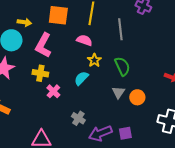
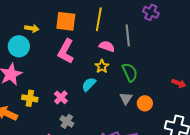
pink semicircle: (84, 40) -> (107, 46), moved
pink L-shape: (43, 45) -> (66, 51), moved
yellow cross: (40, 73) -> (30, 98), moved
gray cross: (78, 118) -> (67, 121), moved

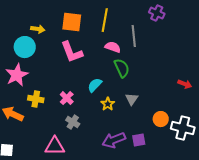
pink L-shape: (66, 51) -> (72, 52), turned -50
yellow star: (102, 66) -> (108, 104), moved
green semicircle: (130, 72) -> (122, 68), moved
orange circle: (145, 103) -> (161, 119), moved

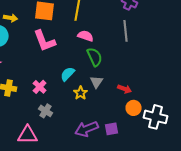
gray line: (134, 36) -> (126, 31), moved
red arrow: (185, 84) -> (125, 89), moved
gray triangle: (132, 99) -> (97, 82), moved

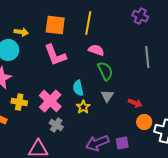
gray line: (126, 31) -> (147, 57), moved
cyan semicircle: (68, 74) -> (78, 88), turned -56
pink cross: (40, 87) -> (50, 101), size x1.6
yellow star: (81, 93) -> (83, 107), moved

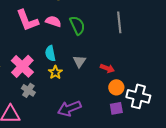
pink semicircle: (96, 50) -> (53, 21), moved
green semicircle: (105, 71) -> (77, 25), moved
purple square: (122, 143) -> (116, 108), moved

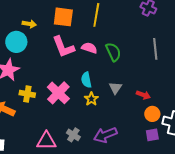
gray cross: (28, 90) -> (73, 135), moved

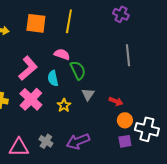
pink L-shape: (63, 47) -> (28, 68), moved, turned -110
green semicircle: (113, 52) -> (78, 70), moved
cyan semicircle: (86, 80) -> (53, 78), moved

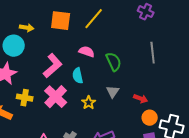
yellow line: (69, 21) -> (94, 19), turned 30
green semicircle: (78, 70) -> (114, 62), moved

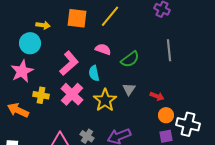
green semicircle: (114, 62) -> (130, 59), turned 78
yellow star: (89, 103) -> (105, 100), size x1.6

